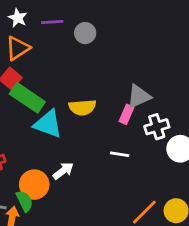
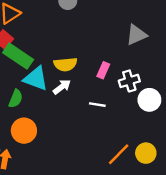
gray triangle: (139, 96) -> (136, 35), moved
white arrow: (63, 171) -> (62, 87), moved
green semicircle: (25, 201) -> (16, 99), moved, turned 48

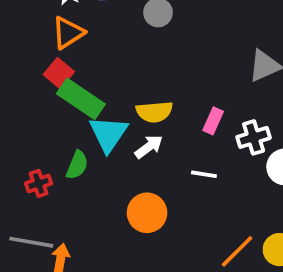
cyan triangle: (36, 79) -> (108, 134), turned 44
orange circle: (24, 131) -> (147, 213), moved

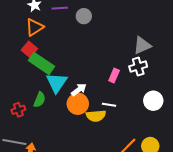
yellow semicircle: (154, 112) -> (96, 116), moved
white cross: (254, 137) -> (138, 66), moved
orange circle: (147, 213) -> (78, 104), moved

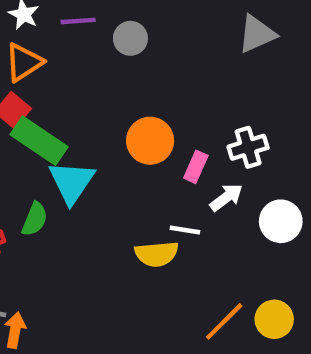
gray triangle: (142, 45) -> (257, 34), moved
white arrow: (79, 90) -> (226, 197), moved
orange circle: (78, 104) -> (150, 141), moved

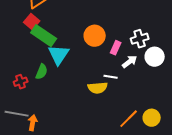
white circle: (281, 221) -> (155, 57), moved

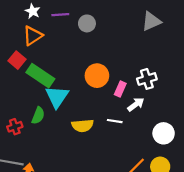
red square: (32, 22) -> (17, 60), moved
white circle: (155, 57) -> (164, 133), moved
yellow semicircle: (98, 88) -> (83, 126), moved

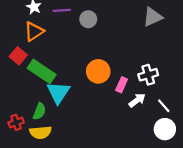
white line: (115, 121) -> (164, 106), moved, turned 40
yellow semicircle: (83, 126) -> (40, 132), moved

